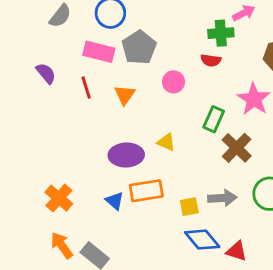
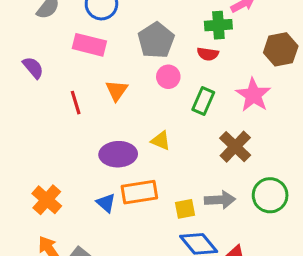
gray pentagon: (139, 47) -> (156, 40), moved
red line: (86, 88) -> (76, 103), moved
green rectangle: (214, 119) -> (203, 101), moved

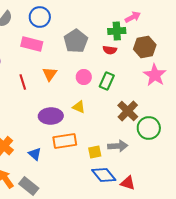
brown hexagon: (281, 49) -> (145, 47), moved
pink circle: (168, 77) -> (84, 77), moved
pink star: (253, 95) -> (155, 75), moved
green circle: (270, 195) -> (149, 128), moved
blue triangle: (106, 203) -> (35, 154), moved

